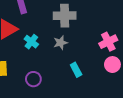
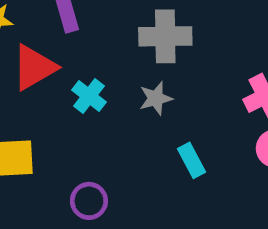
purple circle: (33, 79) -> (89, 201), moved

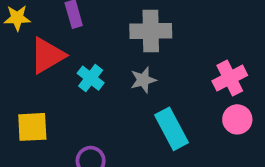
cyan rectangle: (192, 160) -> (171, 129), size x1.5

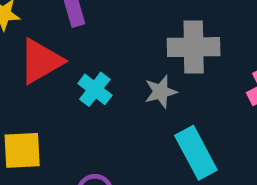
gray cross: (151, 31) -> (194, 47), moved

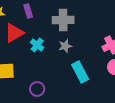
gray cross: (194, 47) -> (63, 20), moved

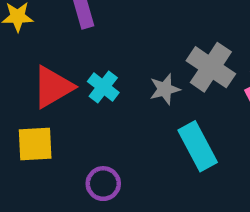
gray cross: (63, 20) -> (211, 67), moved, turned 35
red triangle: (14, 33) -> (53, 87), moved

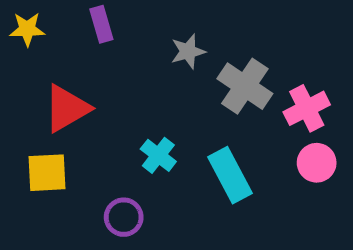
cyan cross: (103, 87) -> (158, 155), moved
gray star: (165, 89) -> (188, 51), moved

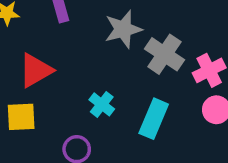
gray star: (188, 51) -> (123, 29), size x1.5
cyan rectangle: (230, 175) -> (154, 119), turned 51

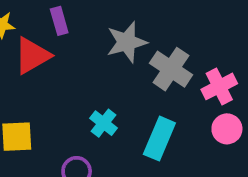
red triangle: (36, 70) -> (32, 56), moved

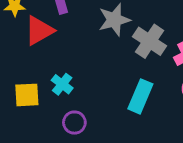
cyan cross: (104, 123) -> (62, 84), moved

